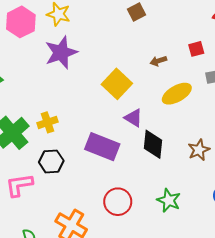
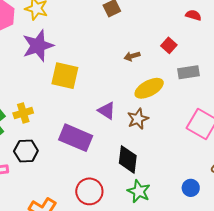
red square: (196, 49) -> (169, 45), turned -35
yellow square: (117, 84) -> (65, 76), moved, turned -32
black diamond: (153, 144) -> (128, 159), moved
brown star: (199, 150) -> (138, 119), moved

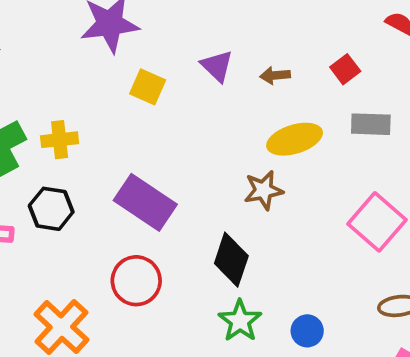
yellow square: (65, 76) -> (148, 87), size x0.7
purple triangle: (107, 111) -> (217, 66), moved
blue circle: (191, 188) -> (307, 331), moved
red circle: (89, 191) -> (136, 281), moved

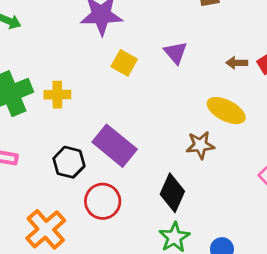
brown arrow: (275, 75) -> (237, 63), moved
yellow ellipse: (295, 139) -> (226, 111), turned 39
black hexagon: (51, 209) -> (69, 162), moved

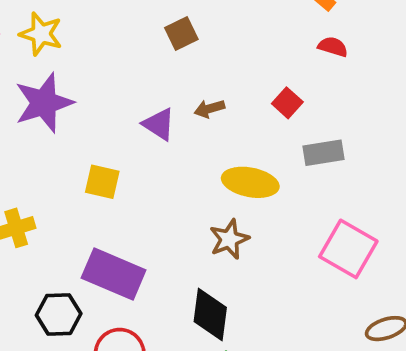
yellow square: (124, 63) -> (102, 182), moved
brown arrow: (237, 63) -> (209, 109), moved

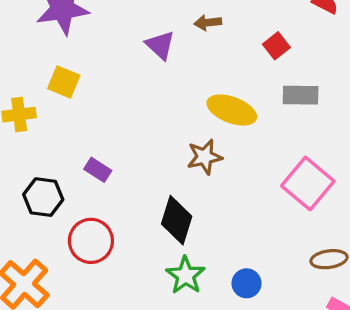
brown arrow: (209, 109) -> (208, 23), moved
yellow square: (102, 182) -> (64, 82), moved
purple rectangle: (114, 274) -> (98, 170), size x0.5

